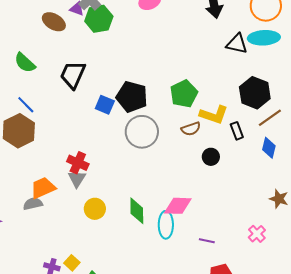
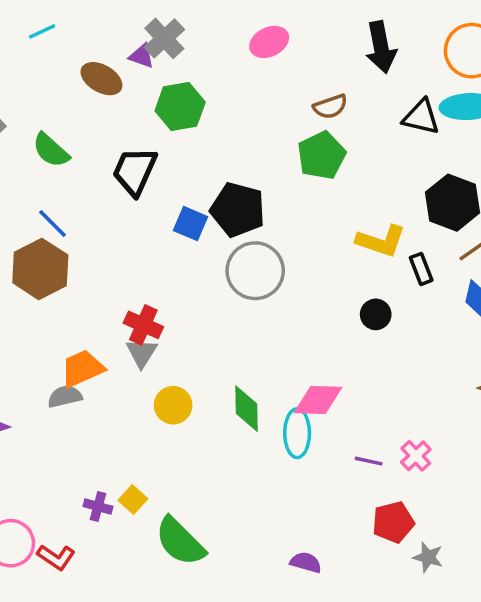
green hexagon: (99, 19) -> (180, 107), moved
green pentagon: (184, 94) -> (322, 155), moved
brown semicircle: (191, 129) -> (330, 107), moved
pink cross: (257, 234) -> (416, 456), moved

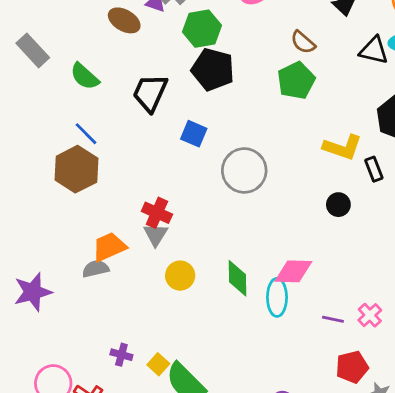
green hexagon: (180, 107) -> (202, 29), moved
brown semicircle: (330, 107) -> (303, 42), turned 60
black pentagon: (238, 210) -> (213, 70), moved
yellow square: (133, 500) -> (158, 364), moved

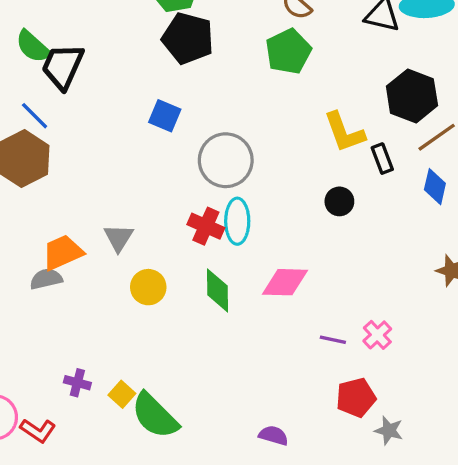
black trapezoid: (150, 93) -> (63, 66), moved
yellow L-shape: (342, 147) -> (344, 132), turned 51
red cross: (157, 213) -> (206, 226), moved
cyan ellipse: (277, 297) -> (237, 221), moved

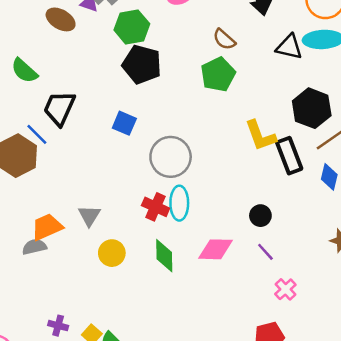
black trapezoid: (63, 66) -> (59, 108), moved
blue line: (35, 116) -> (37, 134), moved
black rectangle: (382, 159) -> (289, 156), size x1.6
black circle: (339, 201) -> (260, 216), moved
purple line: (333, 340) -> (265, 252), moved, turned 36

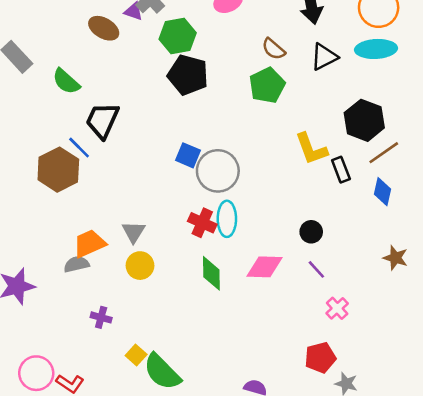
black triangle: (289, 47) -> (324, 57), moved, turned -40
blue square: (124, 123) -> (188, 155), moved
black rectangle: (289, 156) -> (341, 170), size x0.7
yellow circle: (112, 253) -> (140, 266), moved
purple cross: (58, 326) -> (101, 317), moved

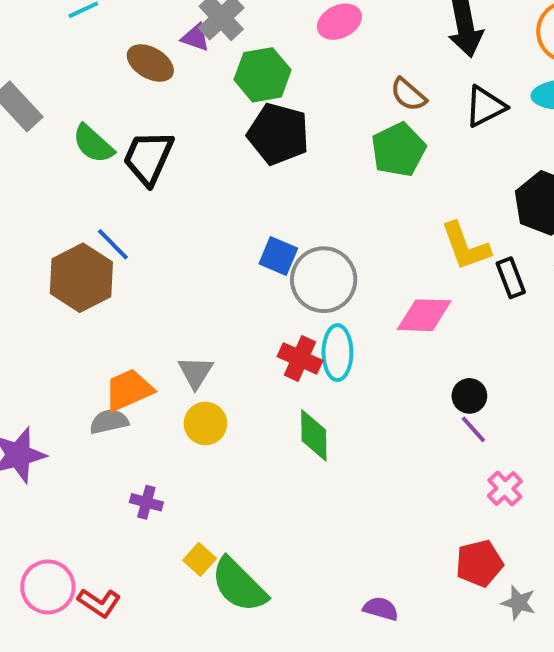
black trapezoid: (102, 120) -> (148, 158), moved
black circle: (311, 232) -> (469, 396), moved
pink diamond: (264, 267) -> (424, 315), moved

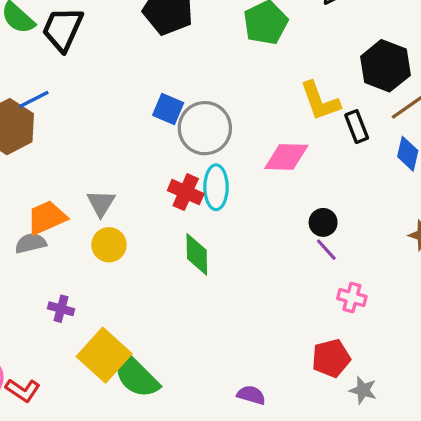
blue line: (113, 244) -> (34, 99), turned -72
pink cross: (505, 488) -> (352, 298), turned -32
yellow square: (200, 559) -> (104, 355), size x2.0

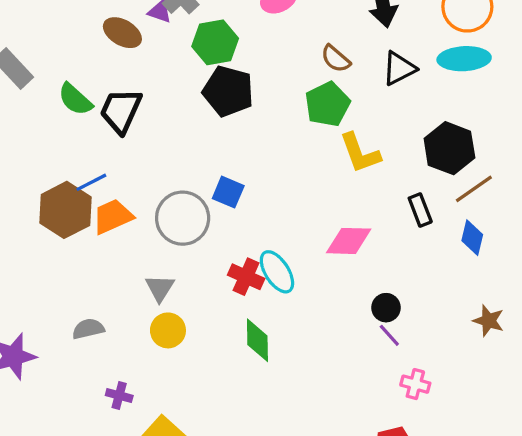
yellow L-shape: (320, 101) -> (360, 153), moved
gray circle: (205, 128) -> (183, 218), moved
cyan ellipse: (216, 187) -> (277, 272), turned -33
orange trapezoid: (47, 218) -> (113, 217), moved

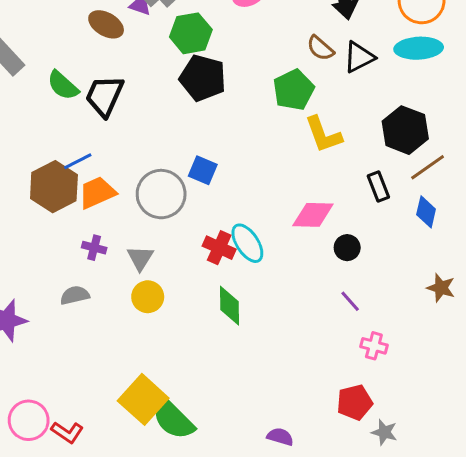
brown semicircle: (336, 59) -> (320, 48), moved
black circle: (386, 308) -> (347, 248), moved
purple cross: (119, 395) -> (94, 248), moved

